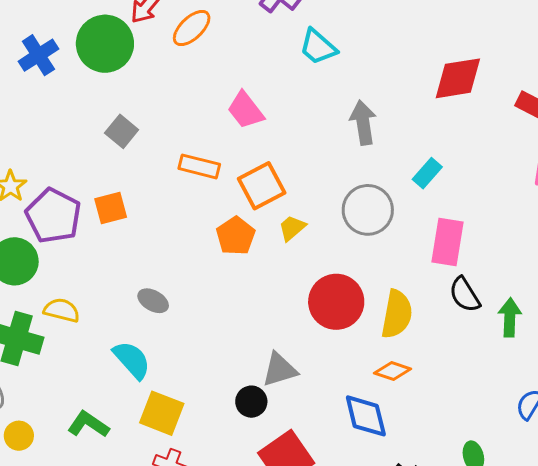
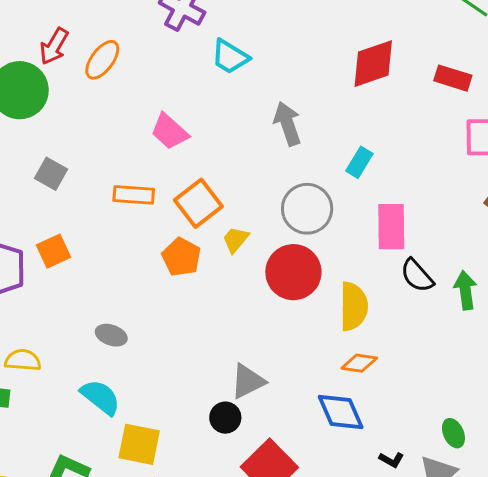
red circle: (336, 302) -> (293, 272), moved

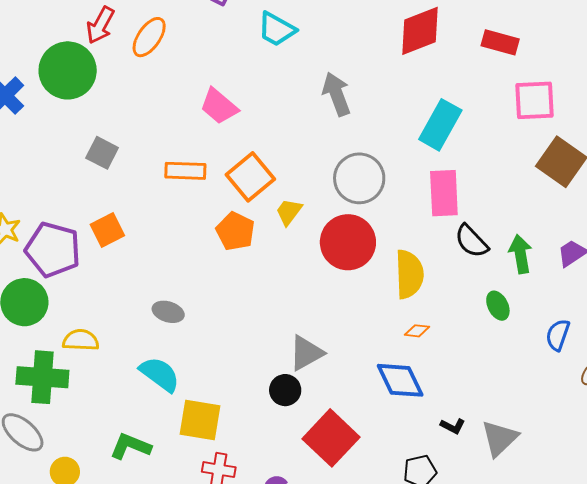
cyan rectangle: (359, 162) -> (440, 125), moved, size x1.6
orange diamond: (359, 363) -> (417, 331), size x0.7
green ellipse: (453, 433) -> (498, 306), moved

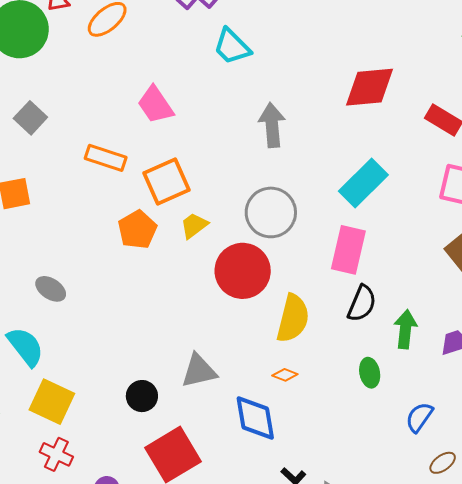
black semicircle: (472, 241) -> (362, 303), turned -129
gray triangle: (306, 353) -> (199, 371), moved

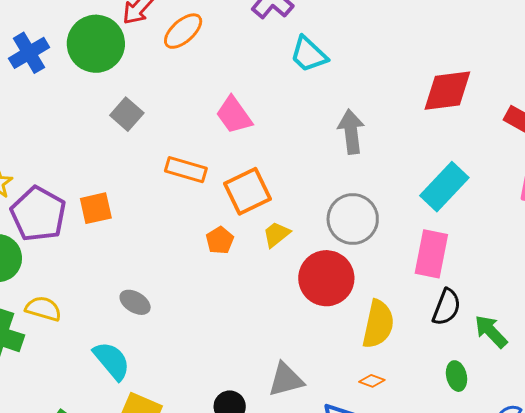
gray square: (30, 118) -> (127, 114), moved
orange pentagon: (137, 230) -> (220, 240), size x0.7
green arrow: (405, 329) -> (491, 331), turned -48

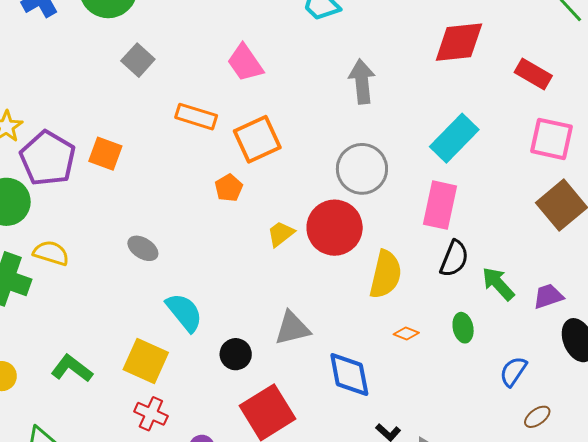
orange square: (96, 208) -> (105, 154), turned 32
yellow trapezoid: (276, 234) -> (281, 234), moved
cyan semicircle: (112, 361) -> (184, 312), moved
orange diamond: (372, 381) -> (406, 334), moved

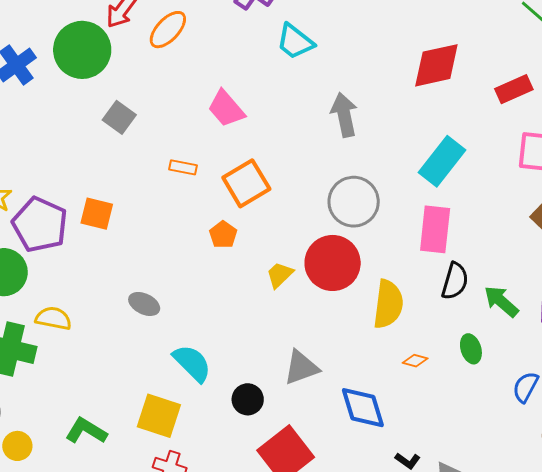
red rectangle: (533, 74) -> (514, 89), turned -48
orange rectangle: (196, 117) -> (183, 167), size x0.7

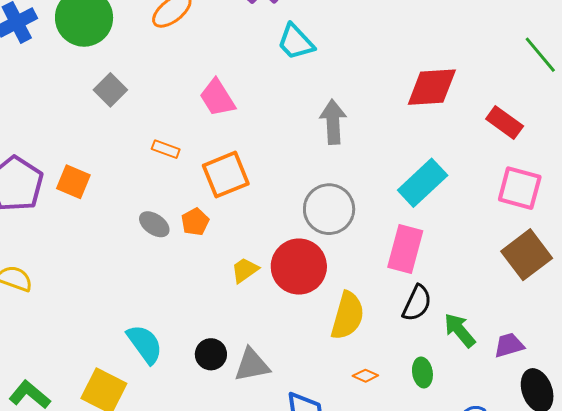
red rectangle: (514, 89) -> (505, 122), turned 51
gray ellipse: (144, 304) -> (154, 224), moved
black circle: (248, 399) -> (211, 354), moved

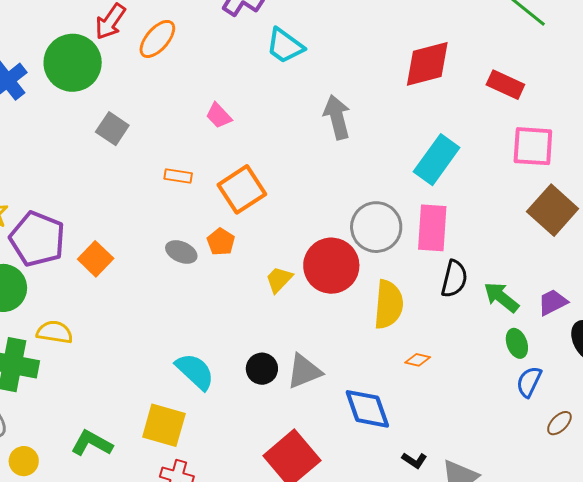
pink trapezoid: (217, 98) -> (219, 116), size x0.7
orange square: (73, 182) -> (96, 259), moved, turned 32
gray circle: (329, 209) -> (376, 227), moved
green ellipse: (422, 373) -> (517, 343), moved

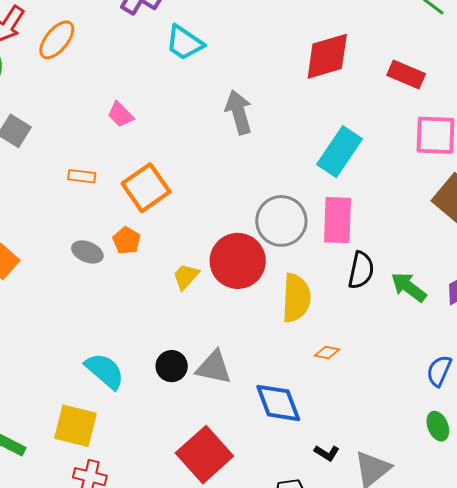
green ellipse: (517, 343) -> (438, 426), moved
gray triangle: (304, 371) -> (214, 367), turned 36

